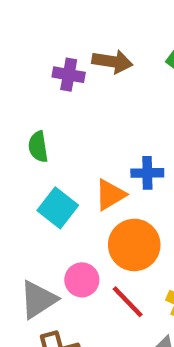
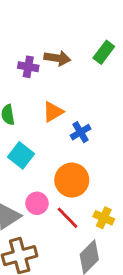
blue cross: (147, 173) -> (81, 132), turned -30
orange triangle: (110, 195) -> (53, 112), moved

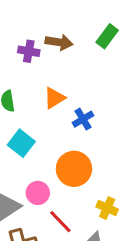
red line: (67, 218) -> (60, 222), moved

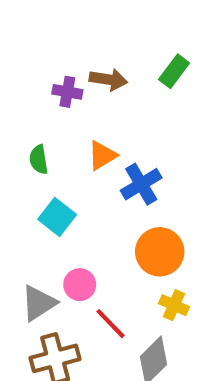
blue cross: (83, 119) -> (141, 184), size x1.4
orange circle: (74, 169) -> (160, 252), moved

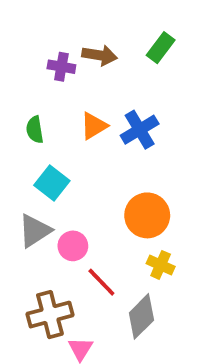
blue cross: (141, 184) -> (140, 130), moved
gray triangle: (39, 303) -> (35, 231), moved

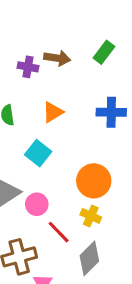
blue cross: (140, 130) -> (111, 112), moved, turned 32
cyan square: (52, 183) -> (38, 153), moved
yellow cross: (161, 265) -> (91, 216), moved

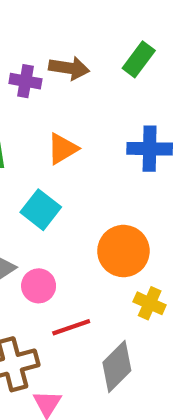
yellow cross: (91, 216) -> (150, 303), moved
red line: (59, 232) -> (71, 327), turned -65

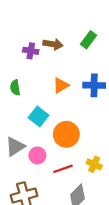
orange triangle: (62, 149) -> (61, 85), moved
orange circle: (123, 251) -> (66, 134), moved
red line: (71, 327) -> (63, 169), moved

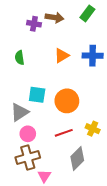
cyan square: (39, 117) -> (37, 95), moved, turned -30
pink circle: (37, 155) -> (28, 134), moved

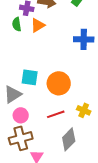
orange triangle: (62, 56) -> (38, 25), moved
green semicircle: (20, 58) -> (17, 24), moved

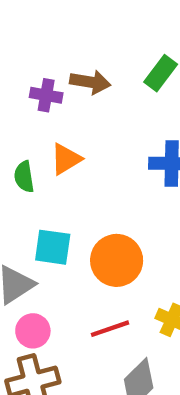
green semicircle: (17, 24) -> (24, 177), moved
orange triangle: (38, 25) -> (66, 159), moved

